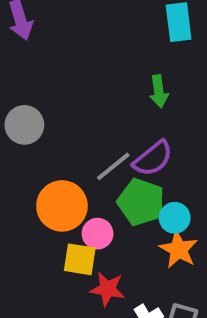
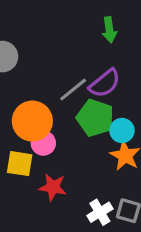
pink circle: (98, 234) -> (43, 143), moved
yellow square: (80, 259) -> (20, 164), moved
red star: (107, 289) -> (53, 187), moved

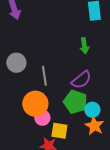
gray line: (73, 90) -> (44, 76), moved, turned -60
yellow square: (20, 164) -> (59, 131), moved

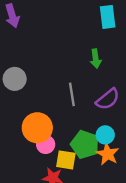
gray line: (44, 76) -> (72, 94), moved
purple semicircle: (81, 80) -> (108, 99), moved
green pentagon: (75, 102) -> (85, 144), moved

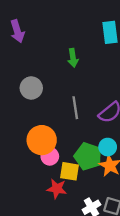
green arrow: (96, 59) -> (73, 58), moved
gray circle: (15, 79) -> (31, 88), moved

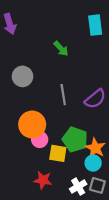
green arrow: (73, 58) -> (61, 49), turned -35
cyan circle: (108, 147) -> (93, 163), moved
red star: (57, 189) -> (43, 180), moved

